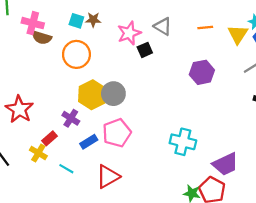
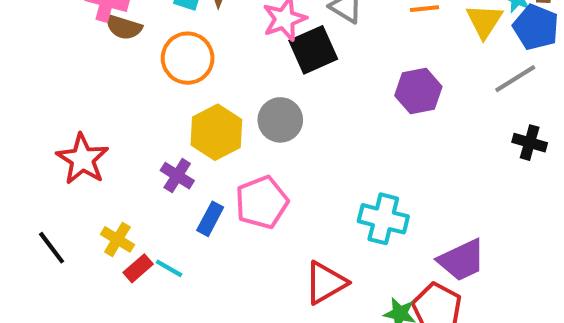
black square: (145, 50) -> (313, 50), size x1.6
gray circle: (113, 94) -> (280, 120), moved
red rectangle: (50, 138) -> (138, 268), moved
blue rectangle: (89, 142) -> (210, 219), turned -30
red triangle: (108, 177) -> (326, 283), moved

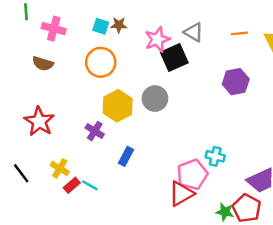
brown semicircle: (124, 27) -> (43, 64), moved
pink pentagon: (262, 202) -> (192, 174), moved
blue rectangle: (210, 219) -> (126, 156), moved
cyan cross: (383, 219) -> (215, 156), size x0.7

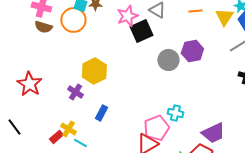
orange circle: (101, 62) -> (73, 20), moved
brown semicircle: (43, 64) -> (43, 27), moved
gray circle: (155, 98) -> (168, 60), moved
yellow cross: (60, 168) -> (68, 129), moved
cyan line: (90, 185) -> (80, 143), moved

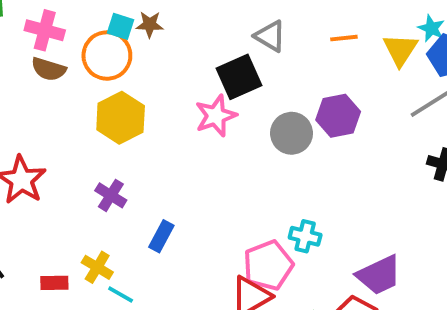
pink star: (127, 16) -> (216, 116), moved
yellow hexagon: (94, 71) -> (121, 118), moved
red rectangle: (56, 137) -> (54, 283), moved, turned 40

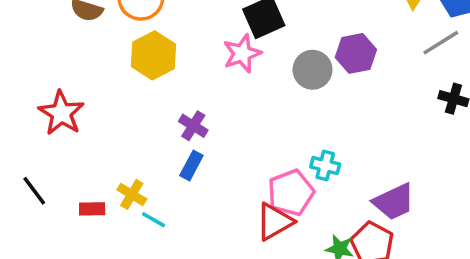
purple cross: (111, 195) -> (193, 126), moved

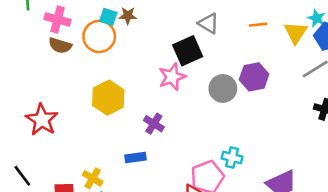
yellow hexagon: (154, 55) -> (108, 98), moved
purple cross: (193, 126) -> (154, 124), moved
blue rectangle: (191, 166) -> (136, 158), turned 54

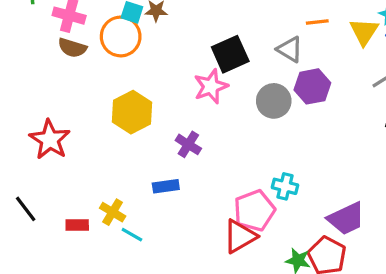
gray triangle: (208, 23) -> (290, 49), moved

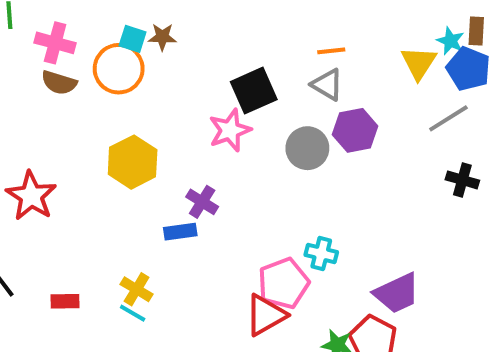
orange line: (317, 22) -> (331, 51), moved
blue rectangle: (166, 186) -> (180, 232), moved
yellow cross: (113, 212) -> (137, 289), moved

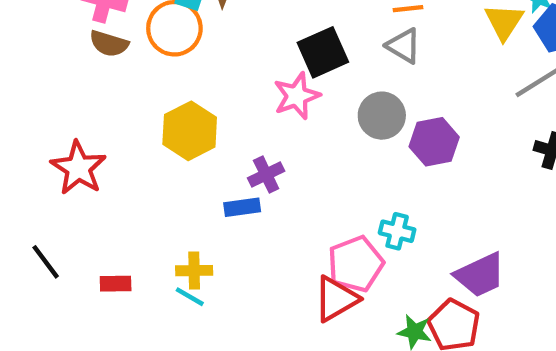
purple hexagon: (355, 130) -> (434, 142), moved
purple cross: (202, 202) -> (266, 174), turned 32
yellow cross: (137, 289) -> (194, 271), turned -32

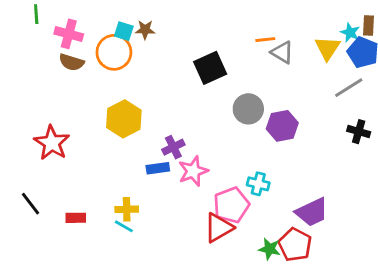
gray triangle: (404, 46) -> (282, 52), moved
pink star: (297, 96) -> (193, 171), moved

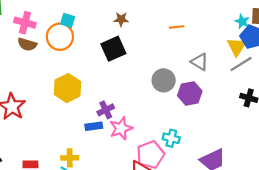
brown star: (145, 30) -> (121, 19), moved
yellow triangle: (328, 48) -> (237, 47), moved
gray triangle: (282, 52) -> (200, 62), moved
black square: (210, 68) -> (113, 49), moved

